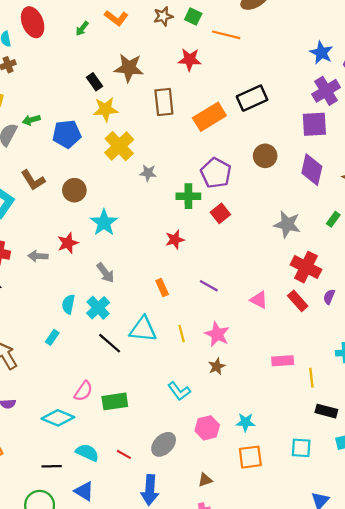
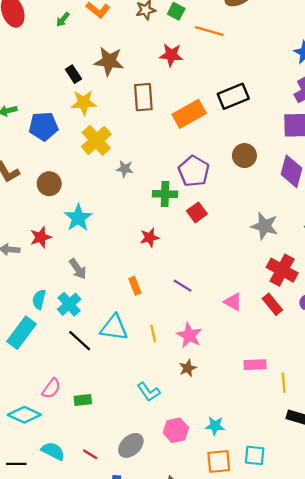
cyan rectangle: (52, 337) -> (21, 333), size x2.0
green rectangle: (115, 401) -> (83, 400), size x0.7
cyan square: (301, 448) -> (255, 455), moved

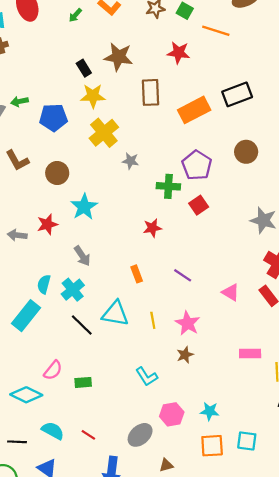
gray ellipse: (131, 445) -> (140, 435), moved

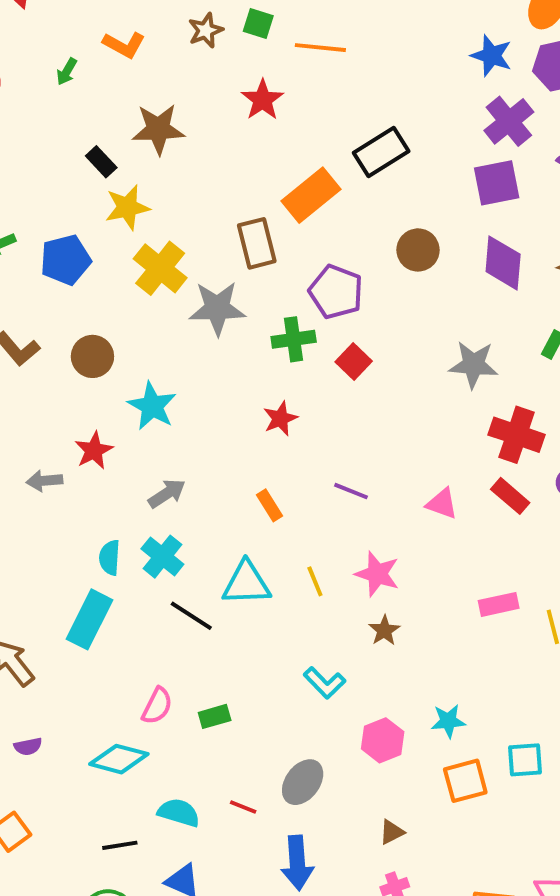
red star: (178, 53) -> (262, 100), turned -30
brown rectangle: (151, 92) -> (257, 243), moved
gray star: (130, 161) -> (217, 308), size x1.8
gray arrow: (82, 256) -> (167, 494), turned -78
gray ellipse: (140, 435) -> (303, 782), moved

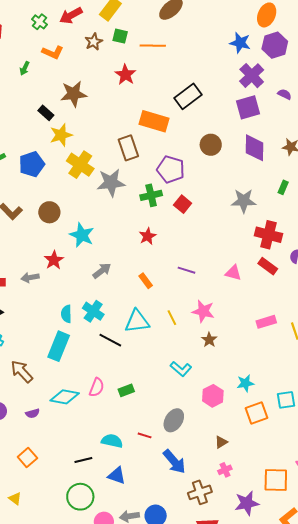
orange rectangle: (311, 195) -> (154, 121), turned 60
gray arrow: (167, 494) -> (102, 271), moved
cyan diamond: (119, 759) -> (65, 397), moved
blue arrow: (297, 863) -> (174, 462), turned -32

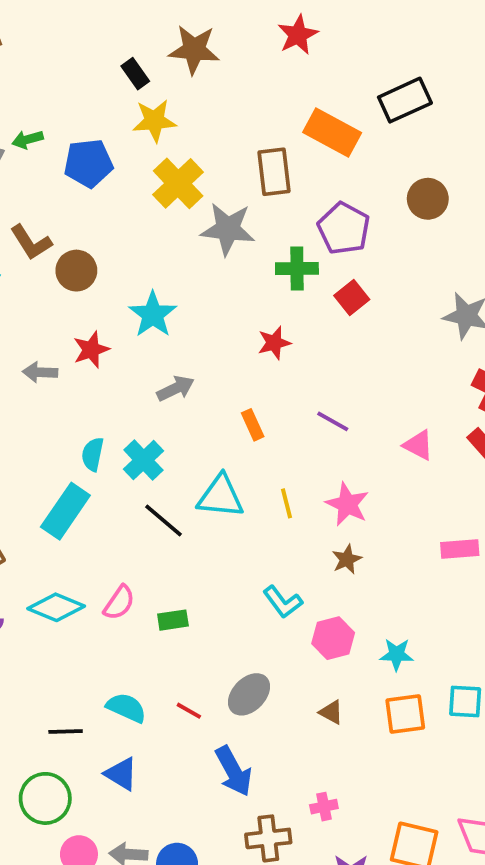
brown circle: (49, 212) -> (76, 271), moved
pink hexagon: (213, 396) -> (333, 638), moved
brown triangle: (221, 442) -> (331, 712), moved, turned 48

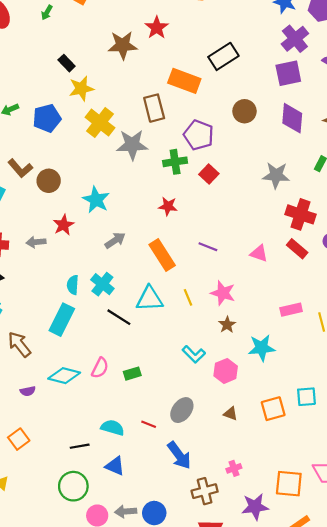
brown star: (194, 50) -> (123, 45), moved
red star: (274, 343) -> (168, 206), turned 30
orange rectangle: (253, 425) -> (162, 255), size x1.8
cyan star: (397, 654) -> (262, 348), moved, size x1.4

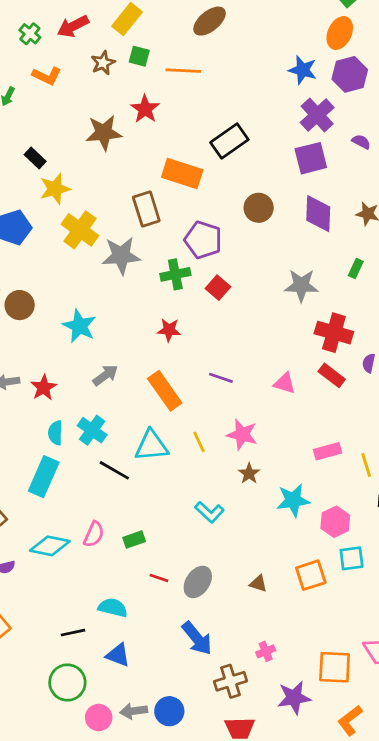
red star: (64, 225) -> (44, 387), moved
pink hexagon: (226, 371) -> (335, 522), moved
red line: (149, 424) -> (159, 578), moved

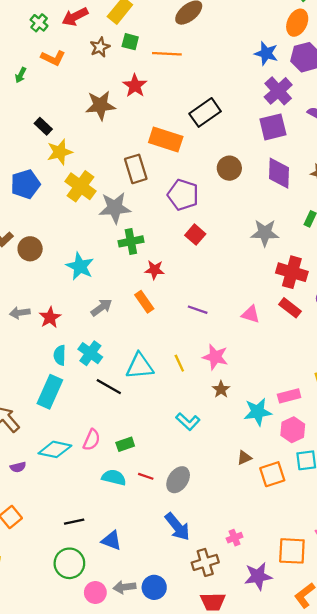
green cross: (175, 274) -> (131, 241), moved
orange rectangle: (165, 391) -> (144, 302), moved, size x0.7
pink rectangle: (328, 451) -> (289, 396), moved
brown triangle: (258, 584) -> (244, 458), moved, turned -42
cyan semicircle: (113, 608) -> (114, 477), moved

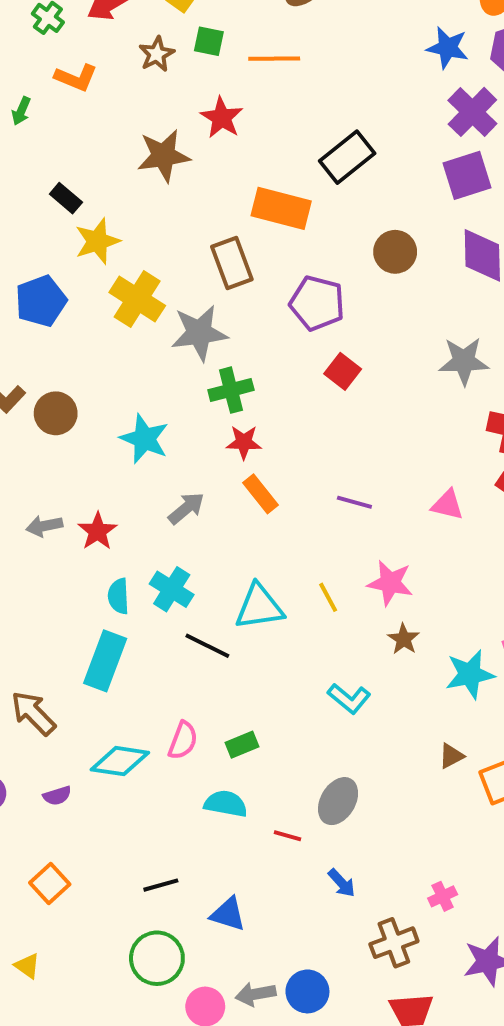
red star: (155, 270) -> (244, 442), moved
red line: (146, 476) -> (287, 836), moved
blue arrow: (177, 527) -> (342, 883), size x0.6

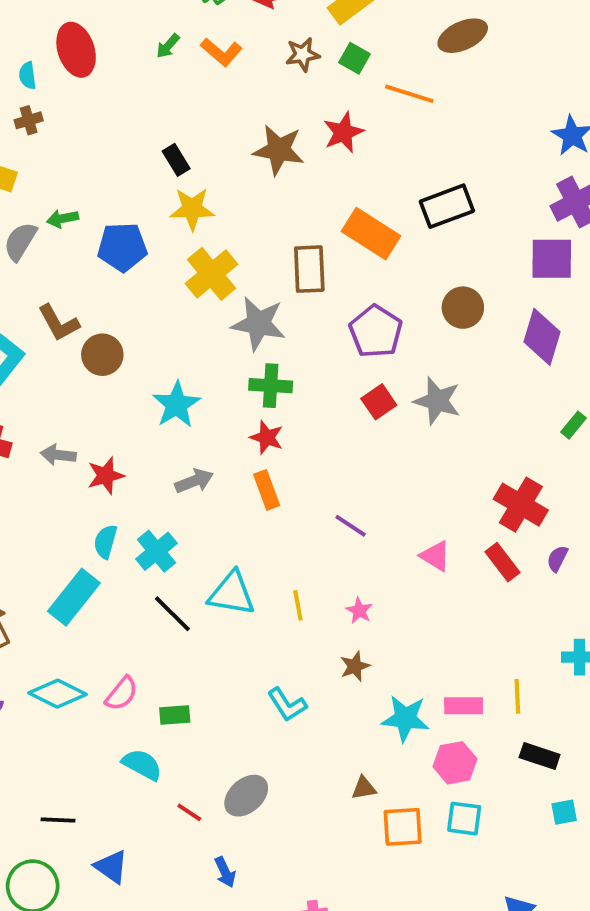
green arrow: (21, 111) -> (168, 46), moved
gray star: (464, 361) -> (437, 401), moved
pink star: (390, 583) -> (359, 611), size x0.6

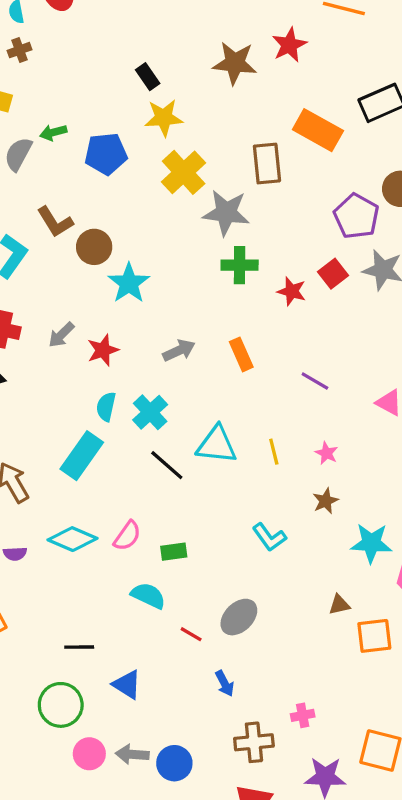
purple pentagon: (376, 331) -> (356, 216), moved
cyan star: (176, 405) -> (129, 283), moved
red star: (267, 438) -> (292, 291), moved
gray arrow: (58, 455) -> (61, 335), turned -48

